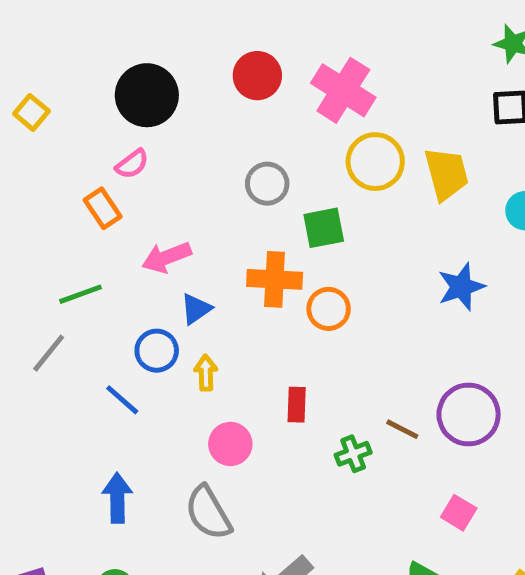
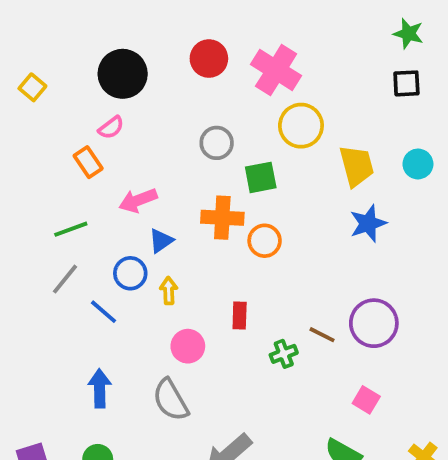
yellow trapezoid: (446, 174) -> (357, 166), moved
gray line: (49, 353) -> (65, 279), moved

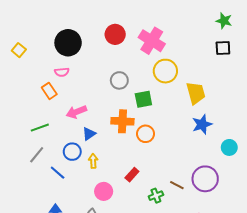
pink semicircle: (111, 128) -> (62, 72), turned 32
cyan circle: (418, 164) -> (229, 147), moved
red rectangle: (240, 315) -> (132, 175), turned 40

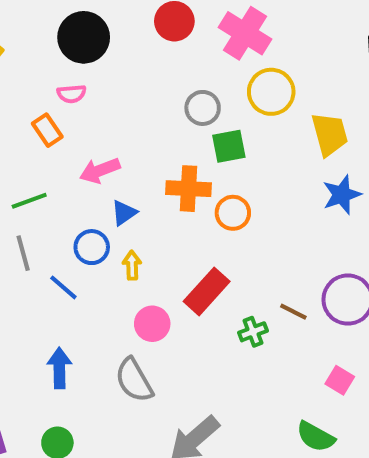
gray circle: (119, 80) -> (203, 108), moved
gray line: (37, 155) -> (23, 253), turned -54
red rectangle: (132, 175) -> (207, 291), size x1.6

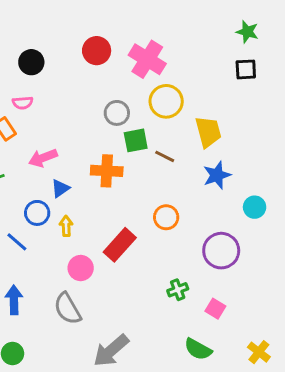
black circle: (84, 37) -> (31, 62), size x0.7
orange circle: (233, 213) -> (166, 217), moved
brown line: (293, 312) -> (165, 156), moved
green cross: (253, 332) -> (178, 290), moved

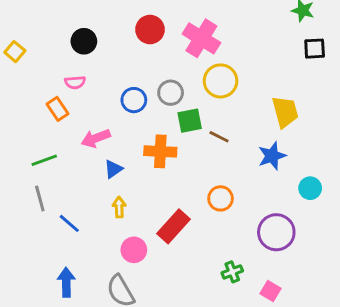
black square: (246, 69) -> (315, 49), moved
yellow trapezoid: (208, 132) -> (285, 112), moved
blue circle: (37, 213) -> (134, 100), moved

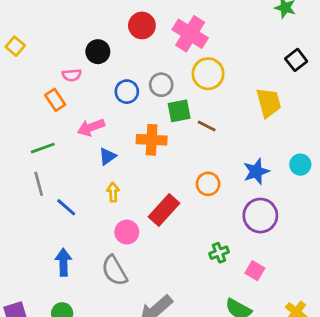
black circle: (84, 41) -> (98, 52), moved
black square: (315, 49) -> (296, 60), moved, turned -35
blue star: (272, 156) -> (256, 171), moved
cyan circle: (310, 188) -> (300, 165), moved

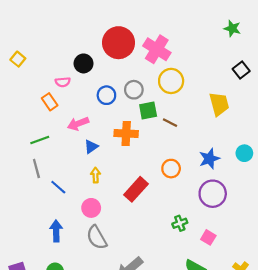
red circle: (142, 25) -> (119, 43), size x1.5
pink circle: (127, 232) -> (91, 208), moved

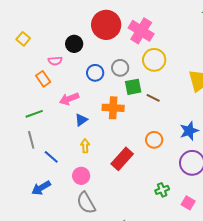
yellow square: (18, 59) -> (23, 39), moved
blue arrow: (56, 231) -> (41, 188), moved, turned -120

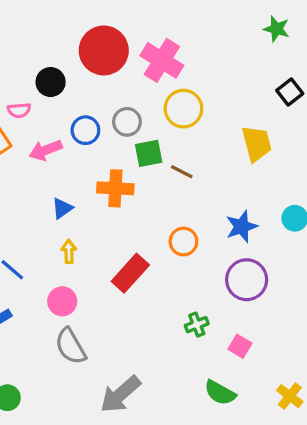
pink arrow: (69, 99) -> (46, 150), moved

